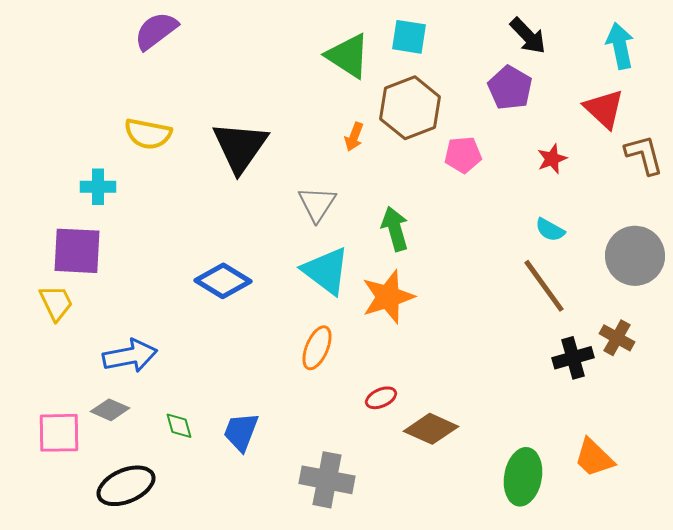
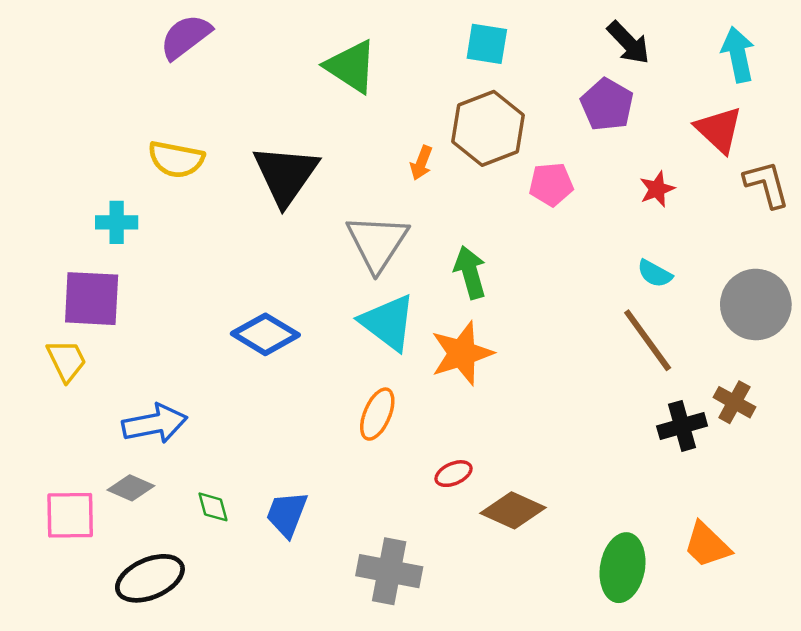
green triangle: (348, 56) -> (351, 66), moved
gray triangle: (317, 204) -> (377, 243), size x1.4

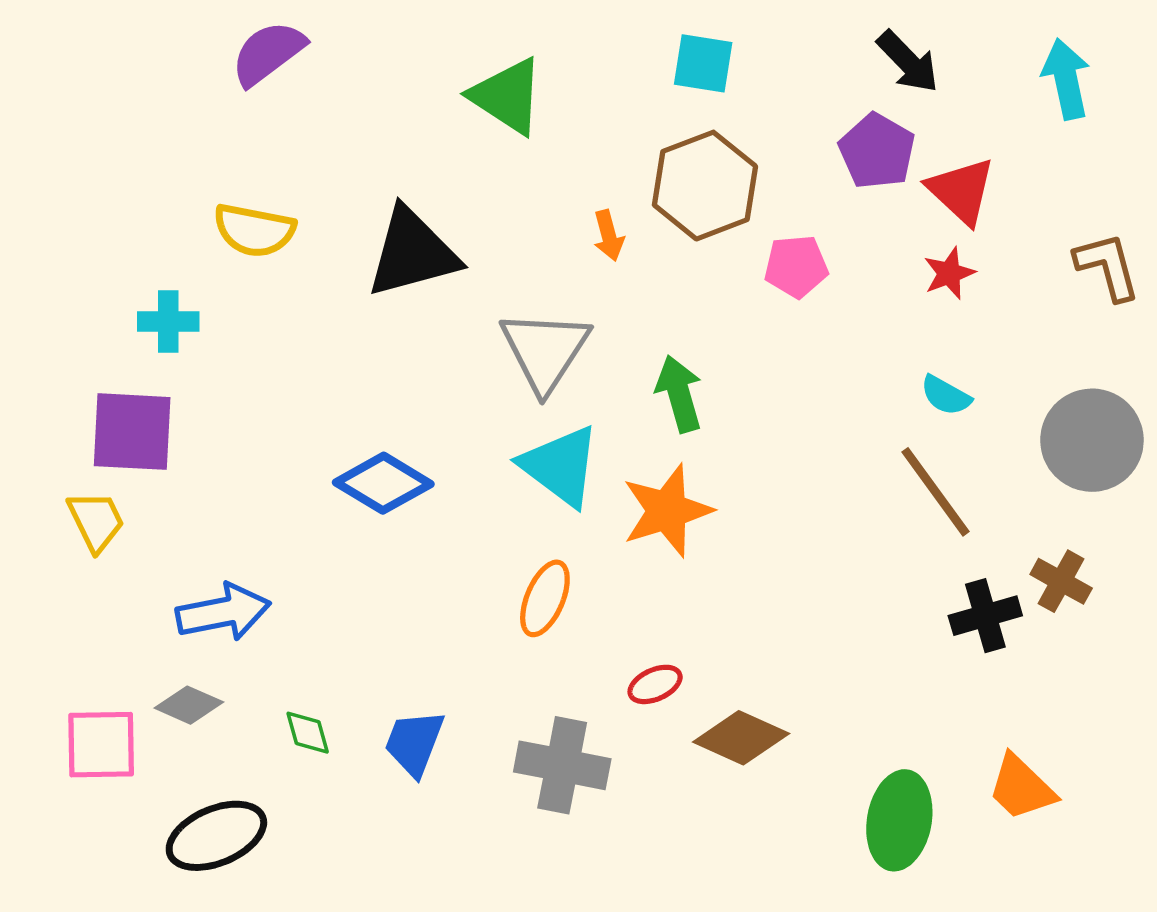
red triangle: (719, 130) -> (961, 191), moved
orange arrow: (421, 163) -> (609, 235), turned -36
black triangle: (286, 175) -> (413, 253), turned 40
gray cross: (389, 571) -> (562, 765), moved

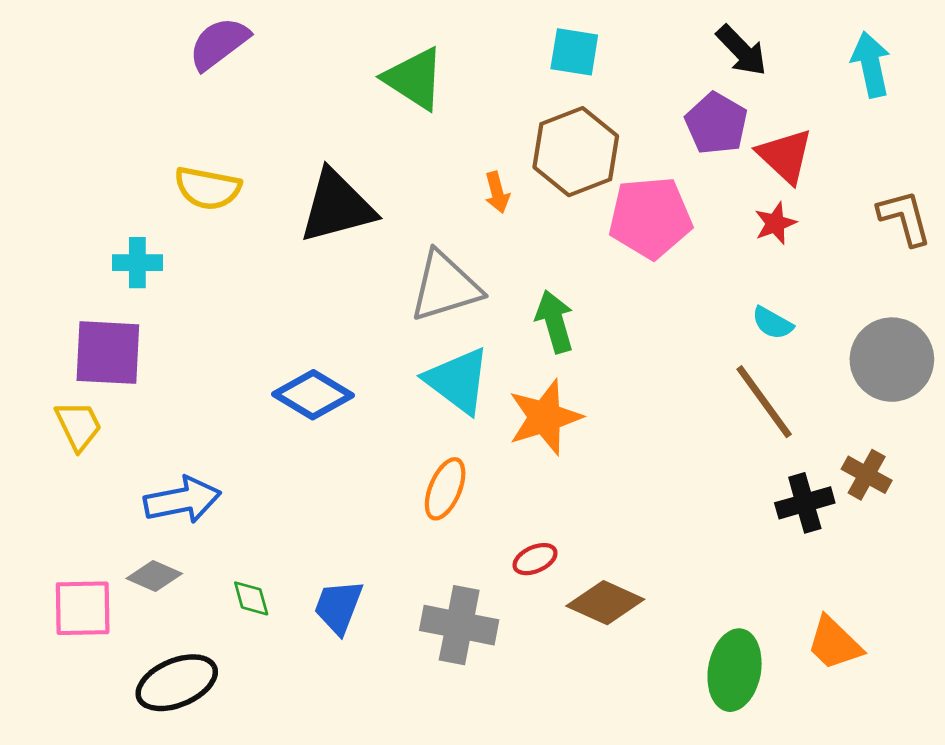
pink pentagon: (796, 266) -> (650, 218), size x1.6
gray triangle: (545, 351) -> (445, 287), turned 40

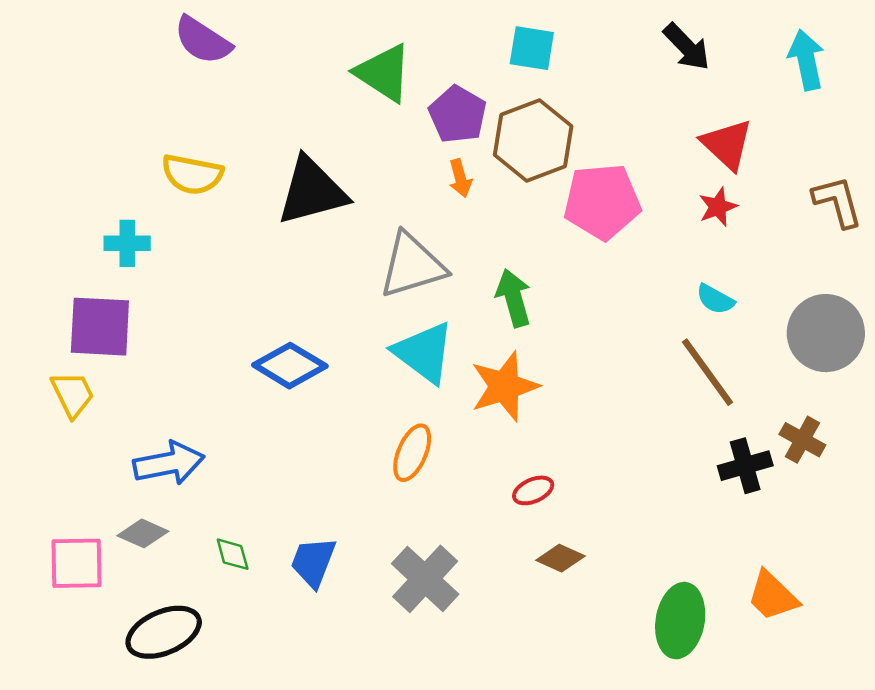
purple semicircle: (219, 43) -> (203, 40), turned -110
purple pentagon: (716, 124) -> (458, 114), moved
red ellipse: (535, 559) -> (533, 490), moved
brown diamond: (605, 603) -> (560, 558), size x0.7
gray cross: (459, 625) -> (425, 579), turned 32

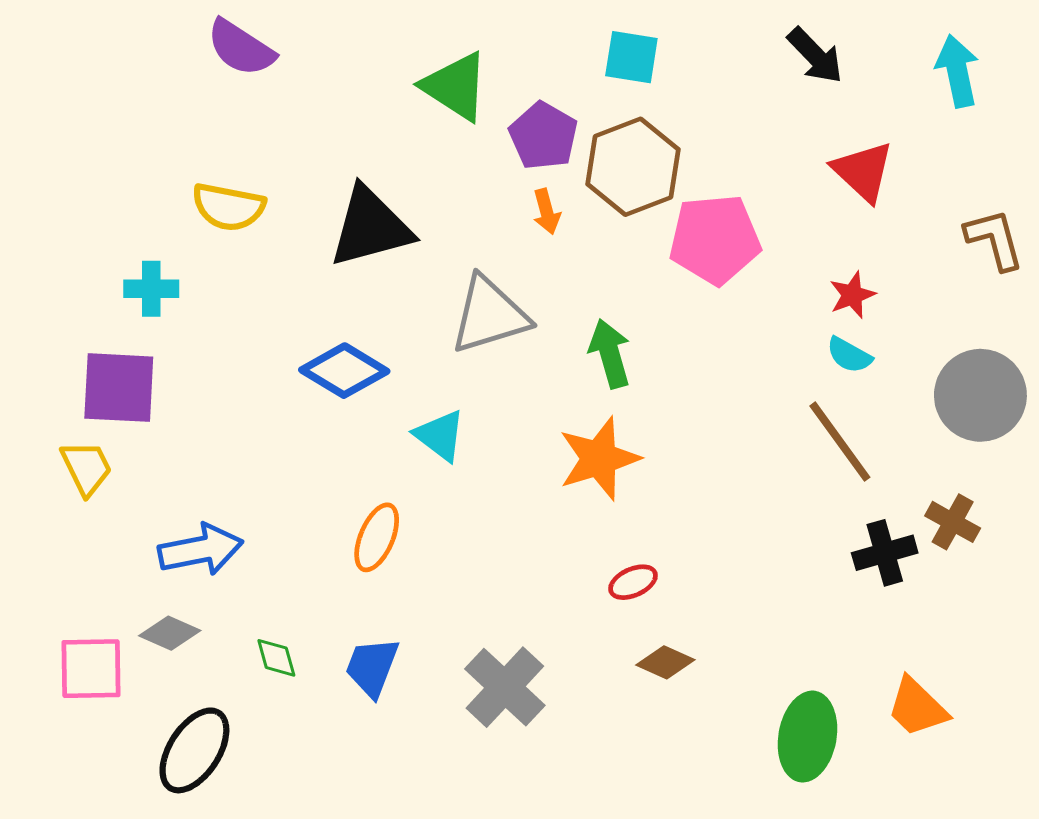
red star: (718, 207) -> (852, 295), moved
cyan triangle: (424, 353) -> (440, 435), moved, size x0.7
blue diamond: (290, 366) -> (344, 371), moved
orange ellipse: (412, 453) -> (377, 537), moved
black ellipse: (164, 632) -> (194, 750), turned -34

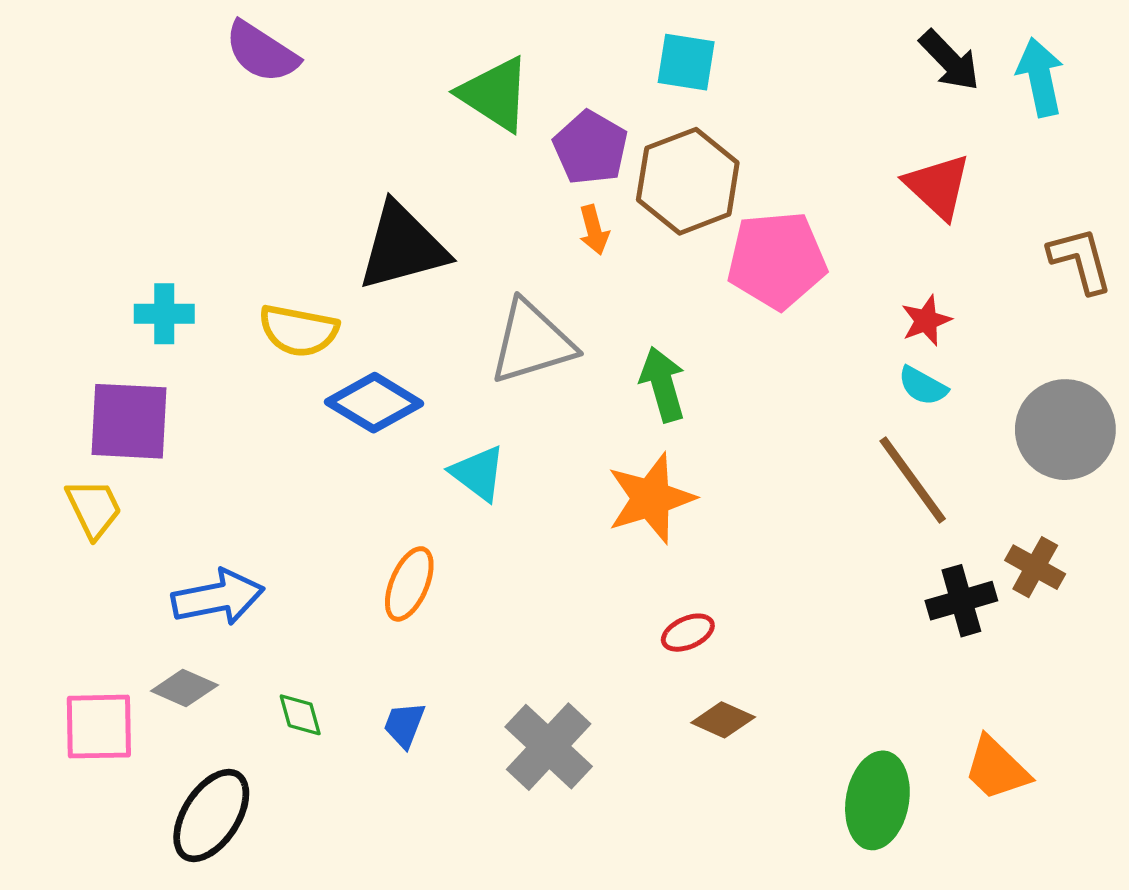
black arrow: (815, 56) -> (950, 60), moved
yellow semicircle: (228, 207) -> (299, 331), moved
blue trapezoid: (372, 667) -> (404, 725), size x0.7

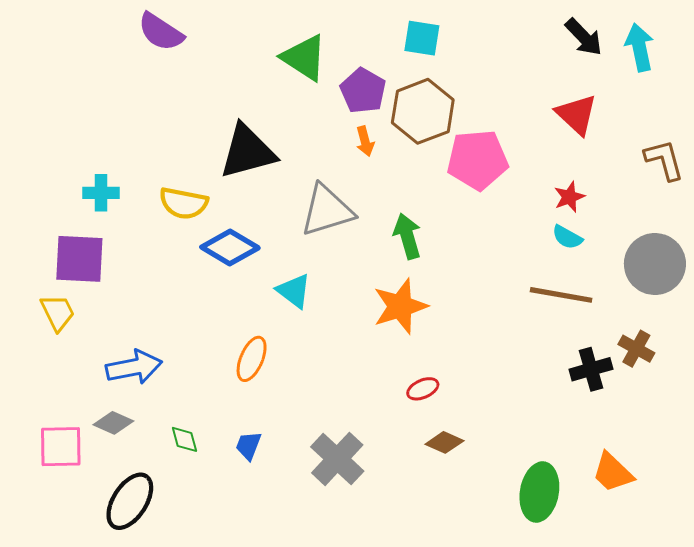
brown line: (913, 480) -> (561, 295), turned -44

